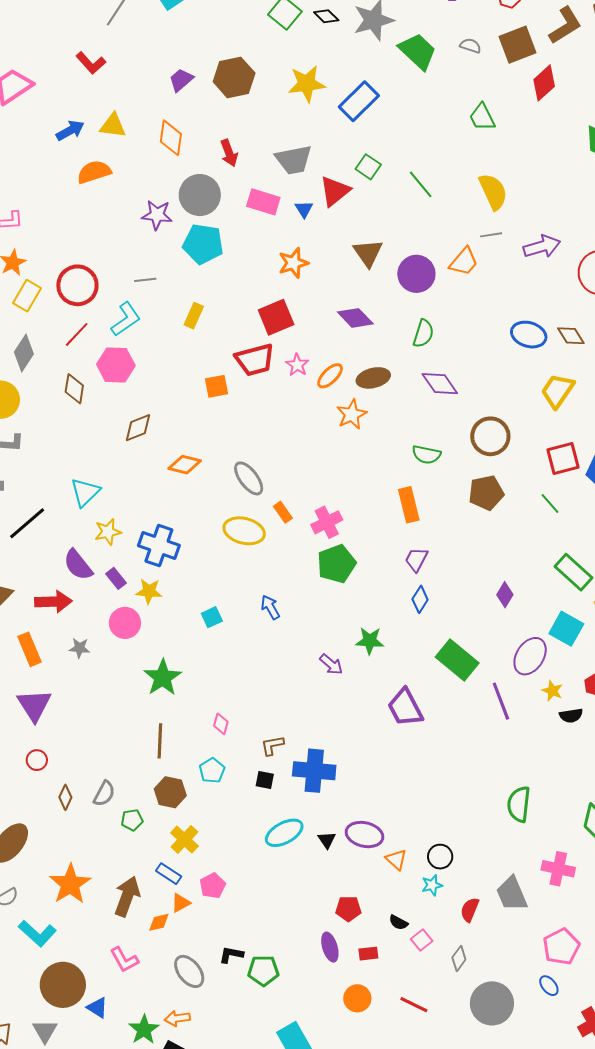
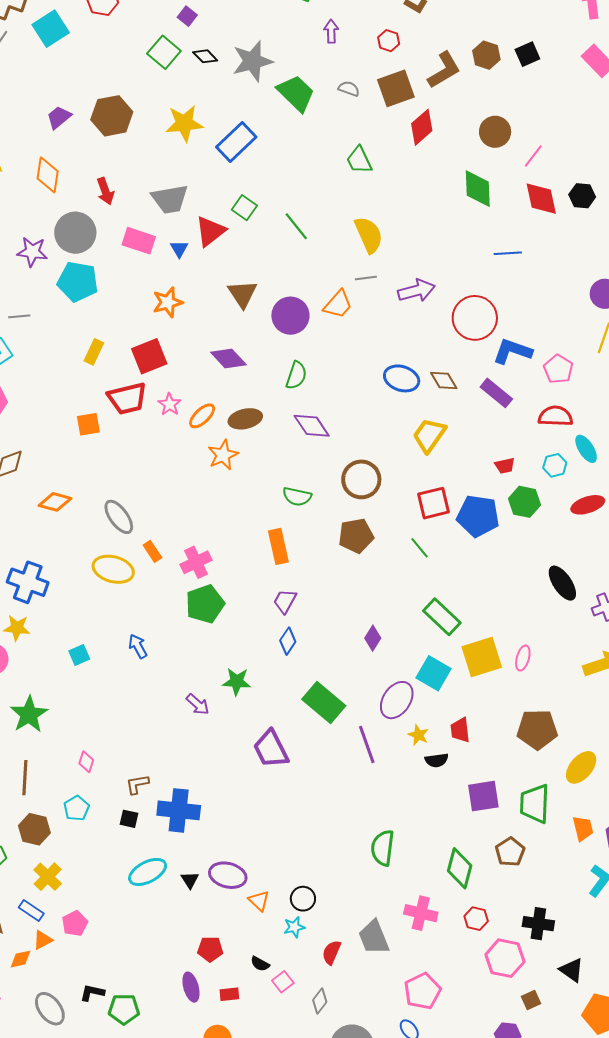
yellow rectangle: (194, 316) -> (94, 352), moved

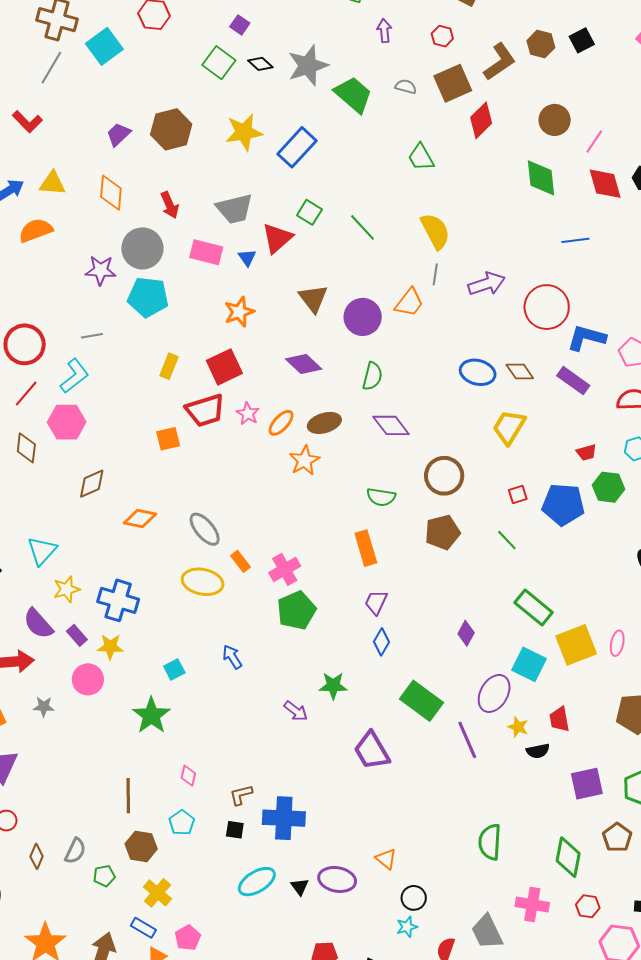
gray line: (366, 278) -> (435, 274), turned -70
red square: (433, 503) -> (518, 495), size x0.6
green star: (29, 714) -> (151, 715), moved
orange triangle: (259, 901) -> (386, 859), moved

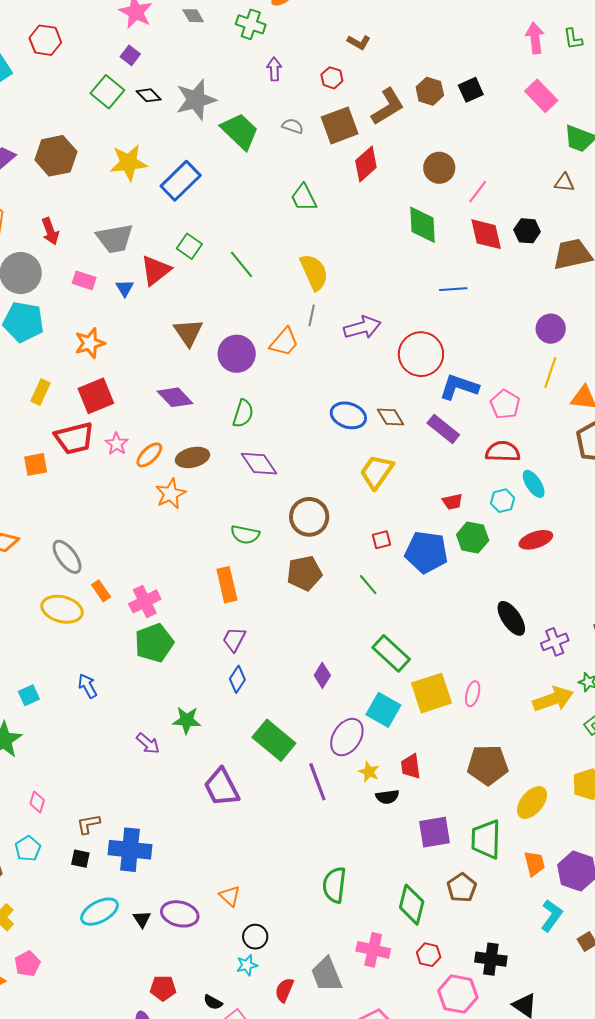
pink rectangle: (206, 252) -> (84, 280), size x0.7
orange star: (239, 312) -> (90, 343), moved

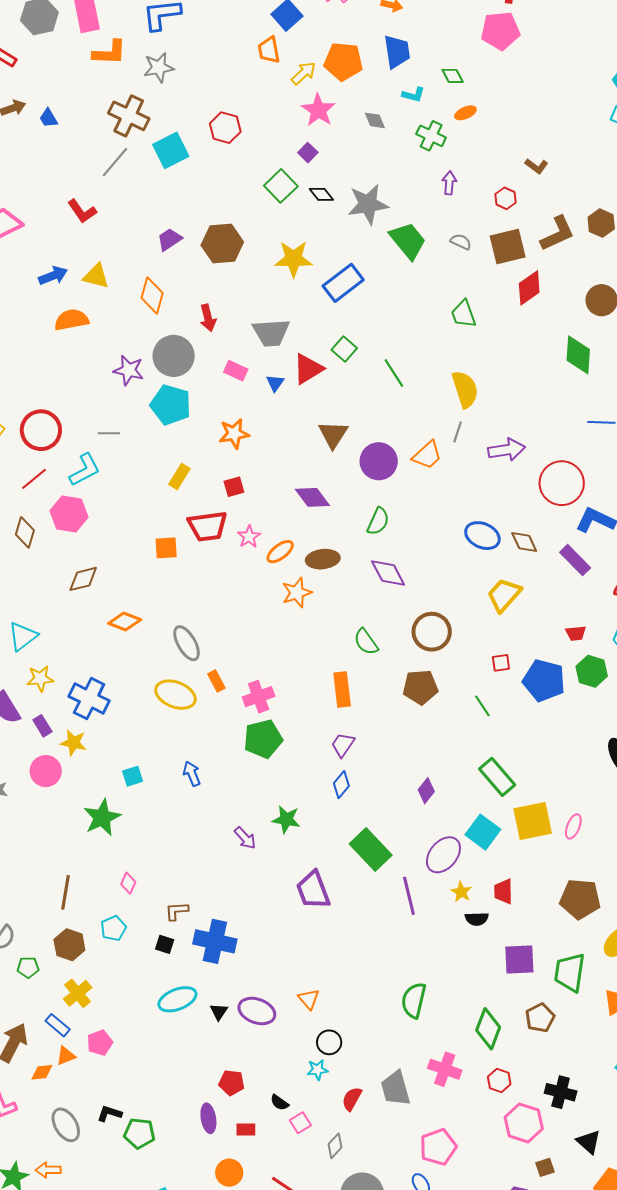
red square: (96, 396) -> (234, 487), size x0.6
green semicircle: (245, 535) -> (366, 642), turned 36

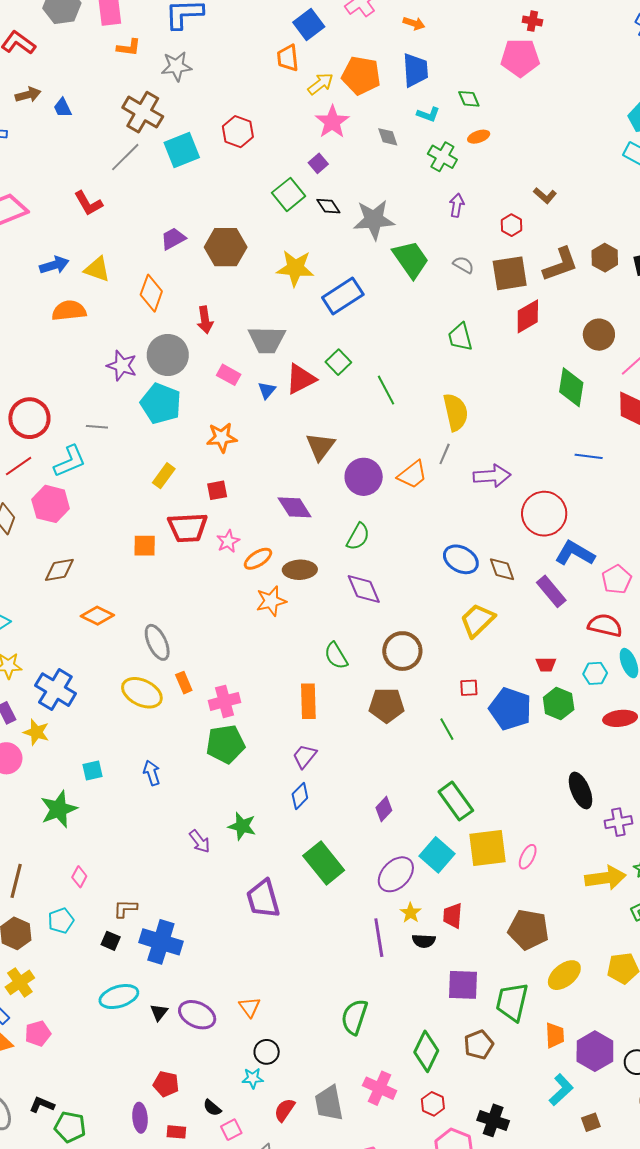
orange L-shape: (109, 53) -> (129, 47), size x0.7
purple line: (409, 896) -> (379, 938), moved

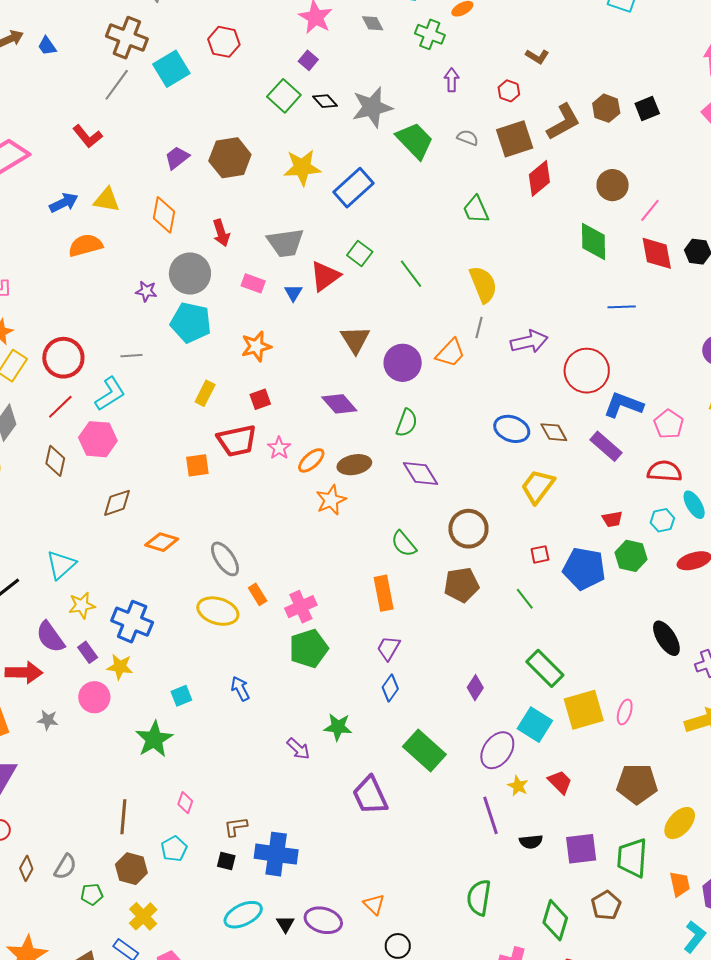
purple star: (122, 366) -> (146, 291), size x0.7
red trapezoid: (453, 916) -> (560, 782), turned 140
black semicircle: (424, 941) -> (531, 842), moved

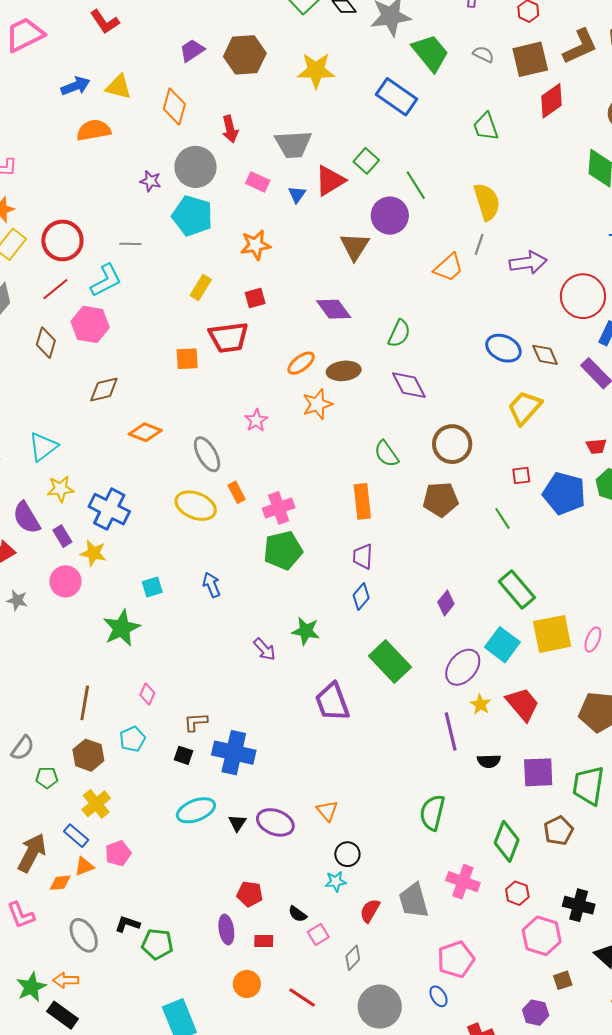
blue rectangle: (354, 188) -> (396, 97), moved, turned 72
purple circle: (403, 363) -> (390, 216), moved
pink star: (279, 448) -> (256, 420), moved
purple trapezoid: (389, 648) -> (363, 557), turned -32
red trapezoid: (560, 782) -> (523, 704), size x1.4

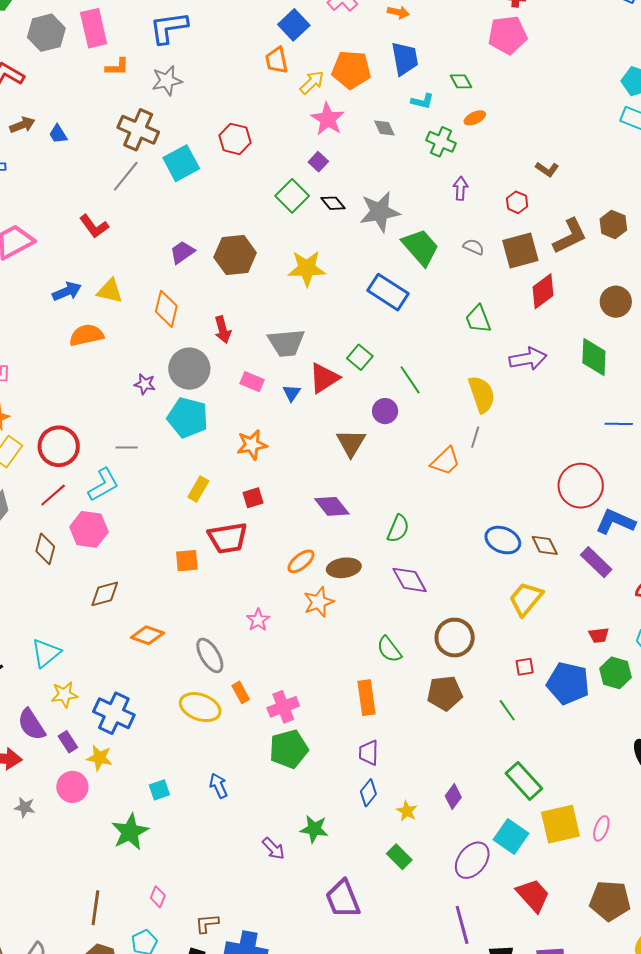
purple circle: (390, 216) -> (385, 411), size x0.7
purple arrow: (528, 263) -> (528, 359), moved
green rectangle: (390, 662) -> (399, 857), size x0.6
yellow star: (480, 704) -> (407, 811), moved

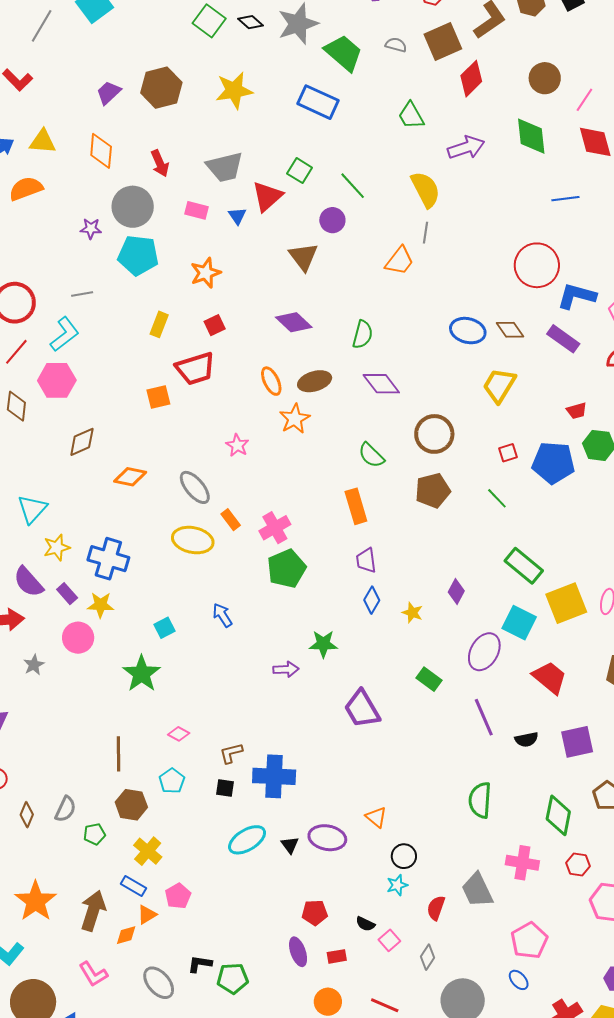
orange ellipse: (301, 561) -> (271, 381), turned -68
gray star: (25, 807) -> (34, 665), turned -30
purple arrow: (273, 849) -> (286, 669), turned -40
green rectangle: (399, 857) -> (429, 679), moved
pink diamond: (158, 897) -> (179, 734), turned -75

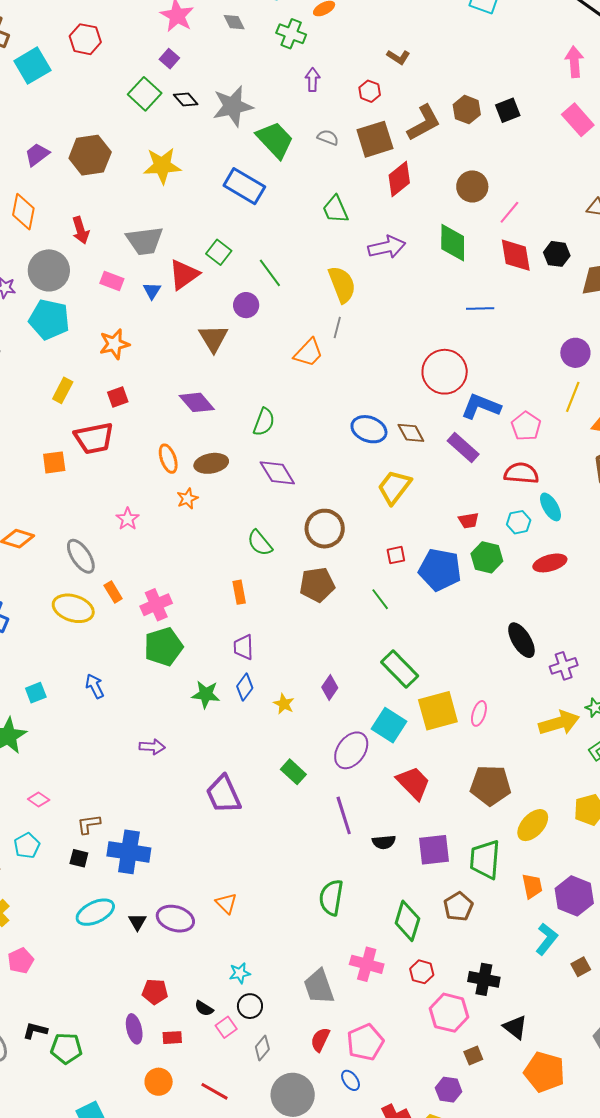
orange star: (295, 419) -> (187, 498), size x0.7
orange rectangle: (356, 506) -> (239, 592), size x0.7
green star: (323, 644) -> (206, 694), moved
black circle: (404, 856) -> (250, 1006), moved
red semicircle: (436, 908) -> (320, 1040), moved

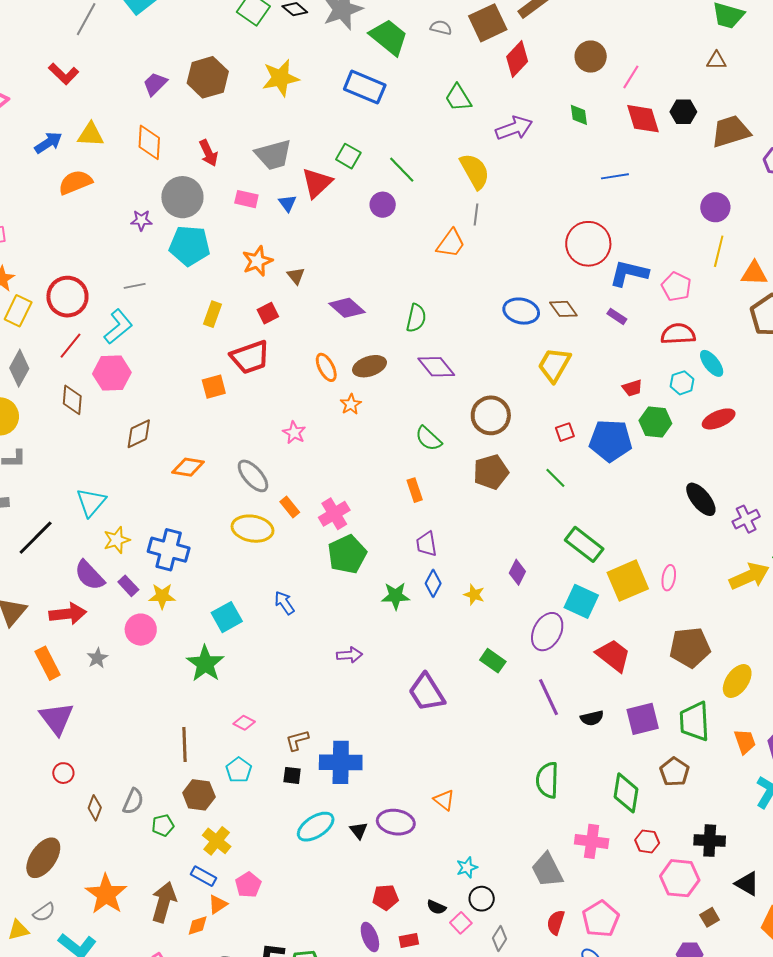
green diamond: (453, 243) -> (579, 115), size x0.6
brown triangle: (213, 338) -> (296, 276), moved, size x0.6
purple rectangle: (463, 448) -> (617, 316), size x0.6
cyan square: (36, 693) -> (227, 617), size x1.4

